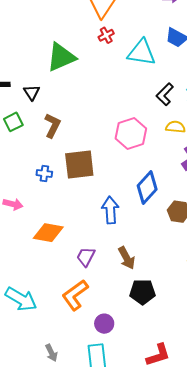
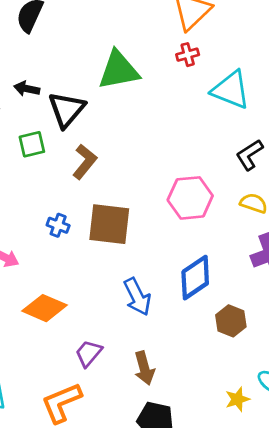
black triangle: (32, 92) -> (67, 110), size x1.6
blue arrow: (110, 210) -> (137, 297), turned 144

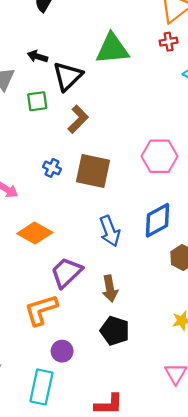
purple trapezoid: (89, 353) -> (66, 273), size x1.4

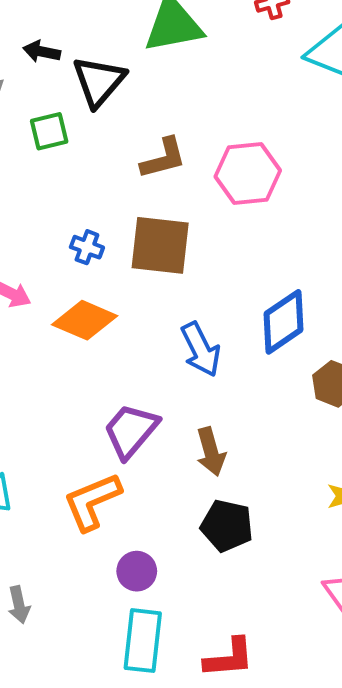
brown L-shape: (78, 119) -> (163, 158), moved, turned 36
pink hexagon: (160, 156) -> (248, 173), moved
orange diamond: (35, 233) -> (85, 320), moved
cyan rectangle: (41, 387) -> (143, 641), moved

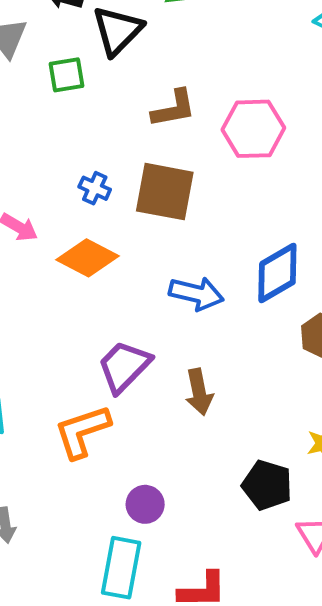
blue arrow: (201, 349) -> (196, 294), turned -54
black pentagon: (227, 526) -> (267, 485), moved
purple circle: (137, 571) -> (145, 504), moved

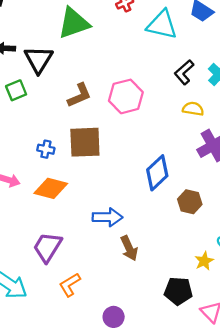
blue arrow: (196, 294) -> (107, 217), moved
purple trapezoid: (124, 366) -> (47, 247), moved
orange L-shape: (82, 431) -> (70, 285), size x0.7

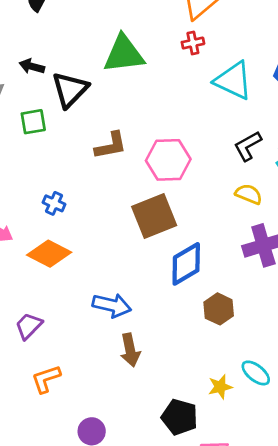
brown square: (85, 142) -> (154, 216), moved, turned -32
purple trapezoid: (47, 247) -> (29, 326), size x0.7

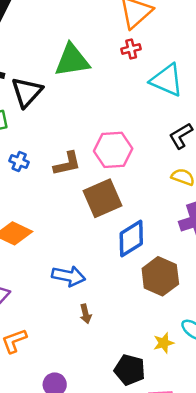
brown L-shape: (111, 146) -> (67, 164), moved
blue cross: (54, 203) -> (19, 161), moved
brown hexagon: (219, 309) -> (160, 276), size x1.4
brown arrow: (130, 350) -> (86, 314), size x0.7

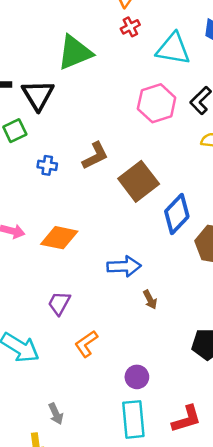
pink hexagon: (113, 150) -> (157, 103), moved

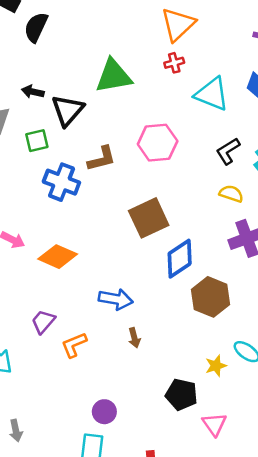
pink hexagon: (157, 103) -> (158, 143), moved
brown L-shape: (95, 156) -> (102, 159), moved
blue cross: (47, 165) -> (61, 182), size x1.8
orange L-shape: (86, 344) -> (74, 345), moved

